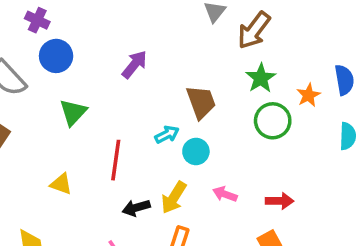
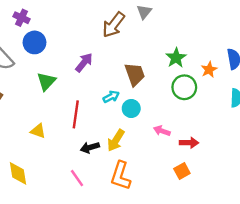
brown arrow: (254, 30) -> (114, 25), moved
purple arrow: (135, 64) -> (84, 63), moved
pink arrow: (225, 194) -> (162, 131), moved

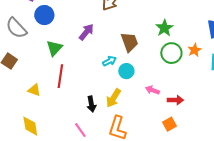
orange star: (209, 70) -> (194, 50), moved
red line: (76, 114) -> (60, 76), moved
yellow triangle: (38, 131) -> (34, 90), moved
black arrow: (90, 147) -> (91, 104), turned -84

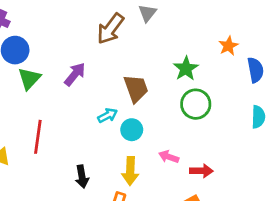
green triangle: (54, 48) -> (29, 78), moved
orange star: (194, 50) -> (228, 46), moved
yellow arrow: (113, 98) -> (130, 171), moved, turned -30

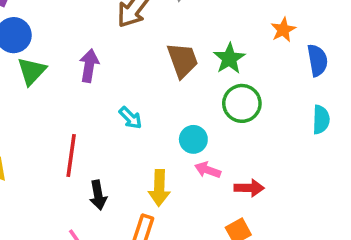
purple arrow: (75, 74) -> (89, 66), turned -30
brown trapezoid: (136, 88) -> (183, 60), moved
cyan arrow: (108, 115) -> (130, 118), turned 72
cyan circle: (132, 130) -> (193, 139), moved
red line: (38, 137) -> (71, 156), moved

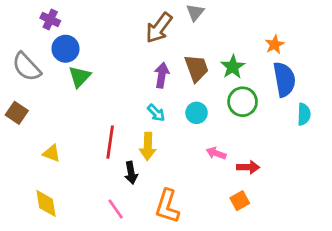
blue semicircle: (317, 60) -> (284, 79), moved, size x1.4
purple arrow: (89, 66) -> (162, 75), moved
cyan circle: (193, 139) -> (197, 113), moved
yellow arrow: (159, 188) -> (148, 146), moved

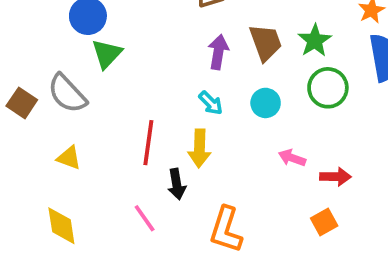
gray semicircle: (26, 67) -> (67, 94), moved
pink line: (116, 209) -> (145, 218), moved

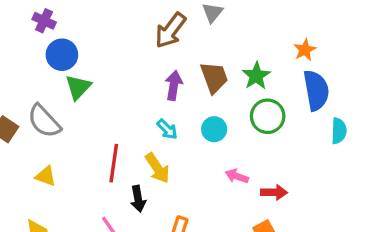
yellow arrow: (199, 148) -> (157, 168), turned -36

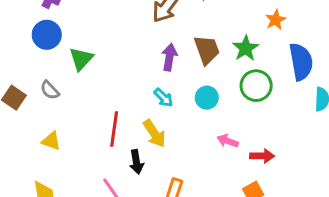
orange star: (305, 50) -> (276, 20), moved
blue circle: (62, 55) -> (47, 35), moved
gray semicircle: (44, 121) -> (50, 90), size x0.6

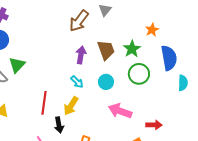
green triangle: (81, 59) -> (17, 65), moved
yellow arrow: (154, 133) -> (71, 106), turned 66
pink arrow: (228, 141) -> (120, 111), size x1.6
red arrow: (262, 156) -> (154, 125), moved

